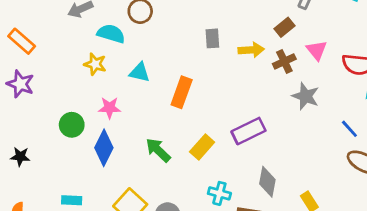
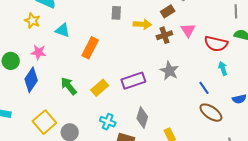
gray star: (306, 96) -> (169, 71), moved

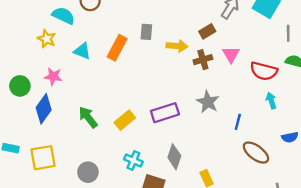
orange rectangle: (90, 48) -> (117, 48), moved
blue line: (204, 88) -> (238, 122), moved, turned 48
yellow square: (44, 122) -> (43, 158), moved, turned 30

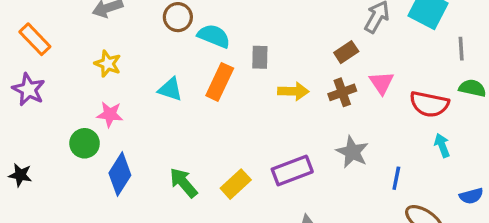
cyan semicircle: (63, 16) -> (214, 36), moved
yellow star: (47, 39) -> (108, 64), moved
yellow arrow: (177, 46) -> (293, 91), moved
pink star: (53, 76) -> (110, 114), moved

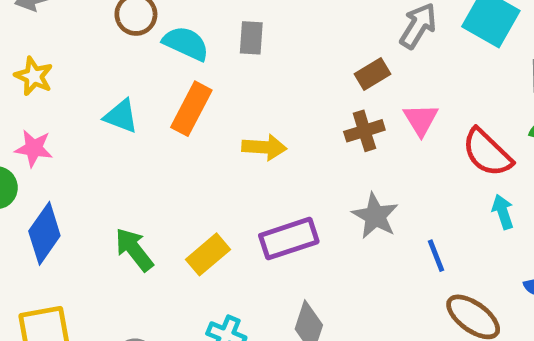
gray rectangle: (260, 57) -> (251, 38), moved
yellow arrow: (293, 91) -> (264, 147), moved
red semicircle: (429, 104) -> (487, 153), turned 30
blue line: (396, 178) -> (436, 256), turned -35

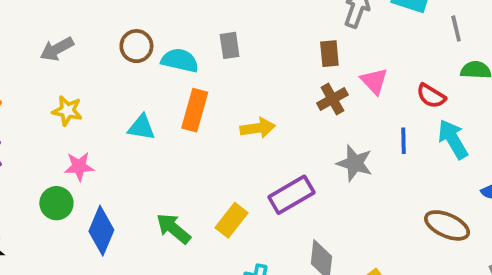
brown rectangle: (373, 74) -> (329, 54), turned -52
red semicircle: (487, 153) -> (431, 96), size x0.7
cyan arrow: (503, 212) -> (453, 139), size x1.5
blue line: (436, 256) -> (404, 141), moved, turned 32

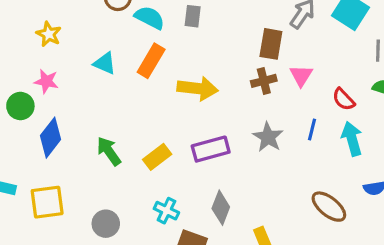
brown rectangle: (329, 54) -> (271, 44), size x1.4
yellow arrow: (258, 128) -> (198, 88), size x1.4

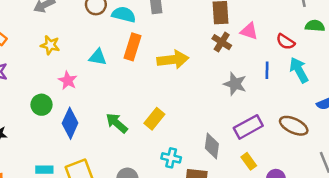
pink triangle: (301, 75) -> (249, 31), turned -30
pink star: (46, 81) -> (68, 80), moved, turned 30
brown cross: (264, 81) -> (222, 42), turned -30
purple rectangle: (211, 149) -> (248, 127), moved

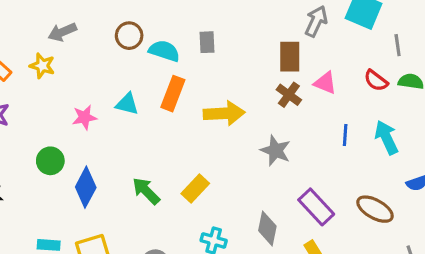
red semicircle: (286, 42) -> (376, 81), moved
yellow star: (50, 45) -> (42, 66), moved
pink star: (68, 80) -> (84, 117), moved, turned 30
gray star: (235, 84) -> (276, 151), moved
purple rectangle: (248, 127) -> (316, 207), turned 72

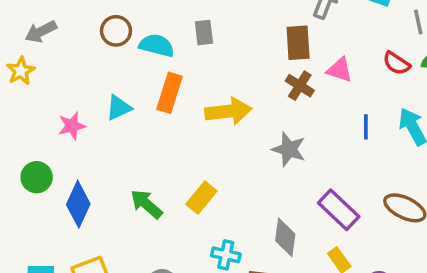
yellow star: (42, 66) -> (21, 71), turned 30
cyan triangle: (127, 104) -> (119, 108), turned -35

